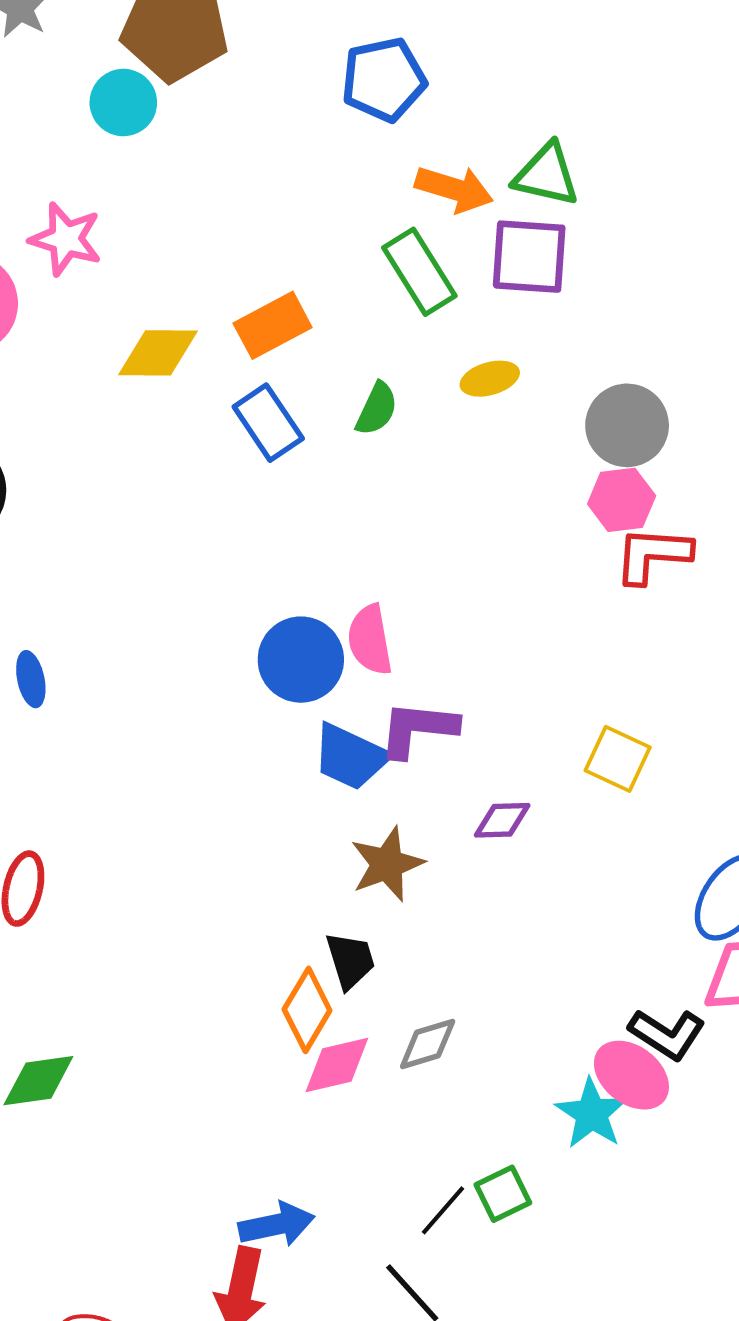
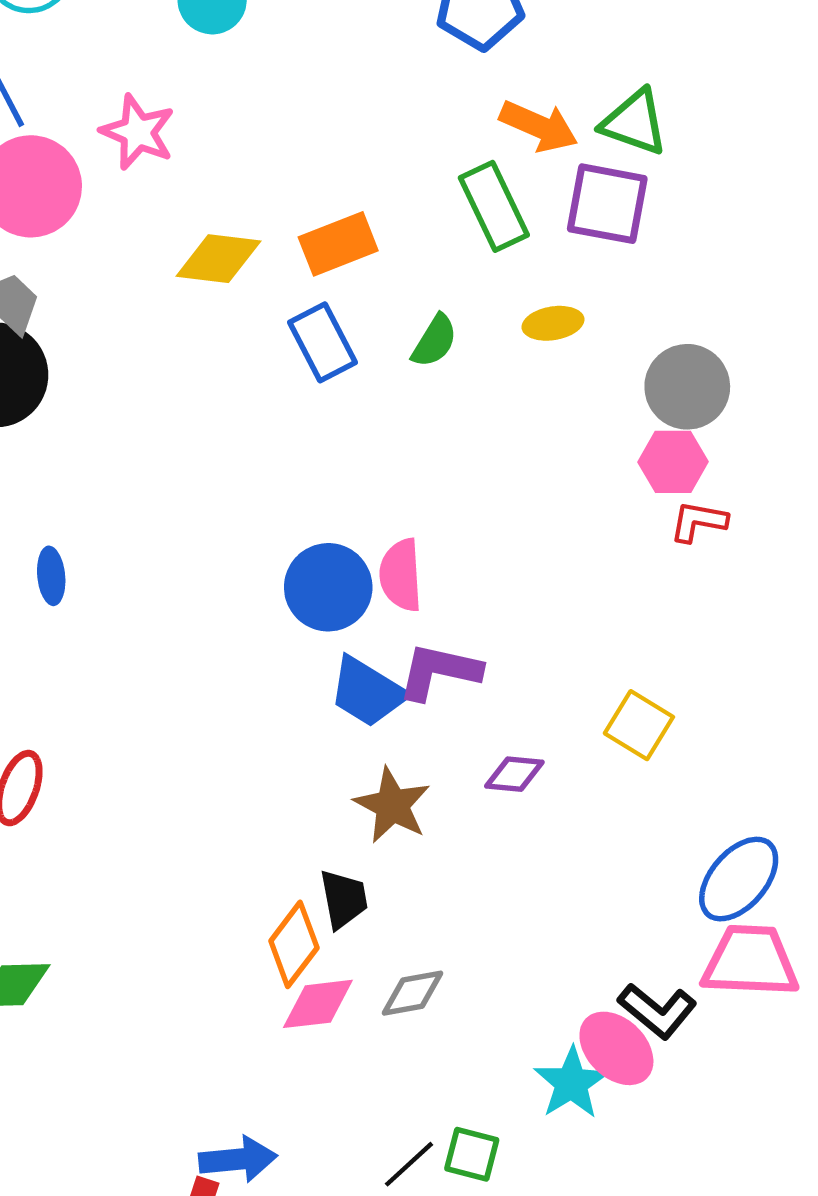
red L-shape: (653, 555) -> (698, 521), size x0.7
brown star: (387, 864) -> (392, 805), turned -30
green square: (503, 1194) -> (472, 1154), turned 34

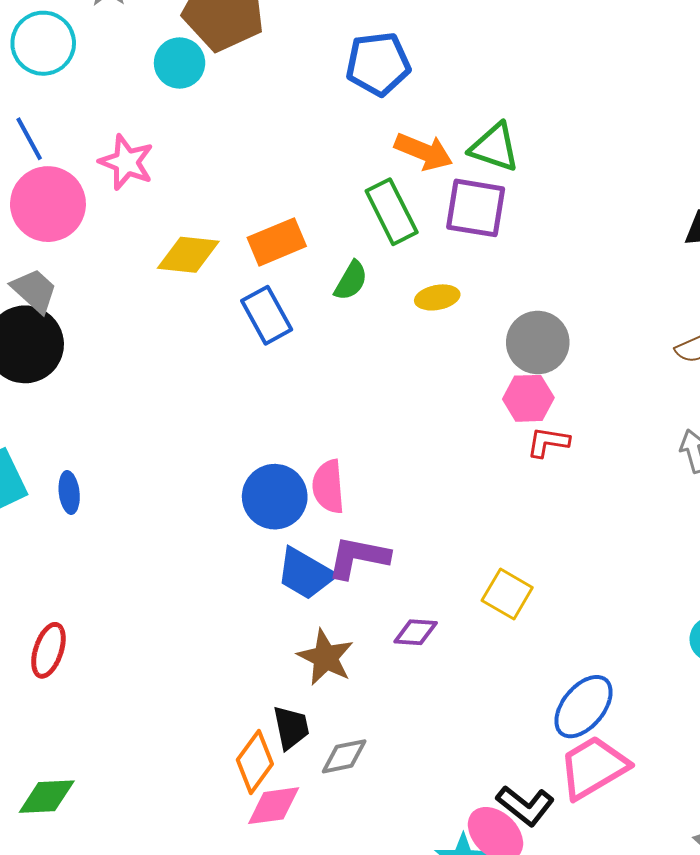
green semicircle: (434, 341) -> (351, 281), moved
pink trapezoid: (750, 961) -> (593, 767), turned -32
gray diamond: (413, 993) -> (344, 756), moved

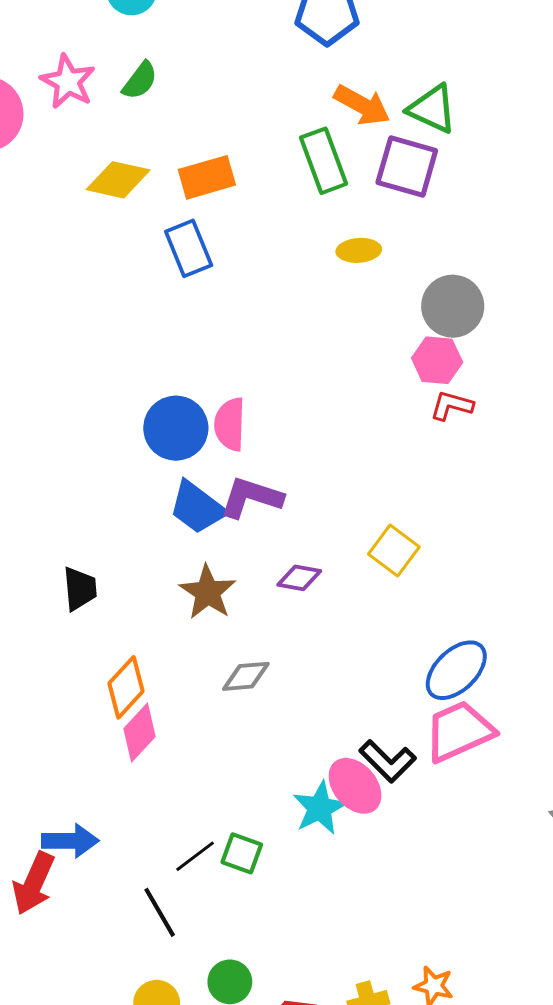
green semicircle: (351, 281) -> (140, 81), moved
black trapezoid: (291, 728) -> (80, 589), moved
gray diamond: (344, 756) -> (246, 676), moved
pink diamond: (274, 806) -> (139, 733), turned -46

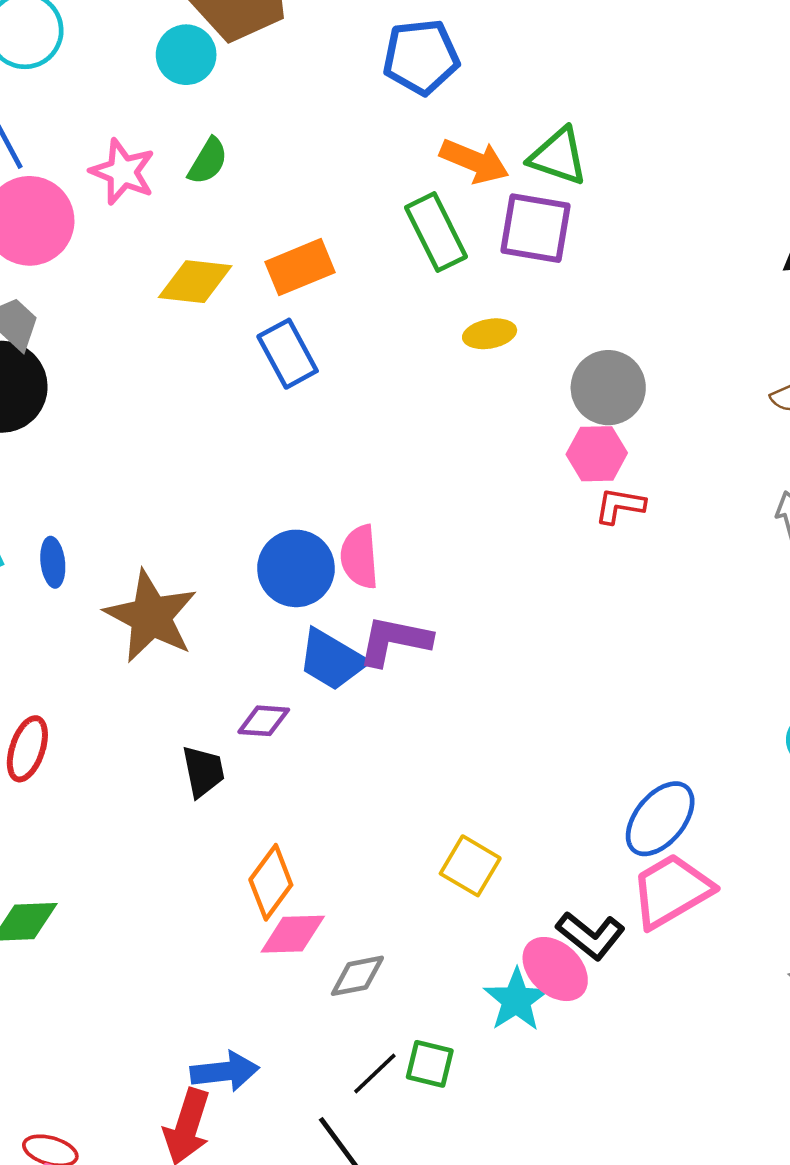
yellow square: (394, 551) -> (470, 866), moved
purple diamond: (299, 578) -> (264, 721), moved
brown star: (208, 592) -> (151, 616), moved, size x1.4
gray diamond: (246, 676) -> (357, 976), moved
pink diamond: (139, 733) -> (293, 934), turned 52

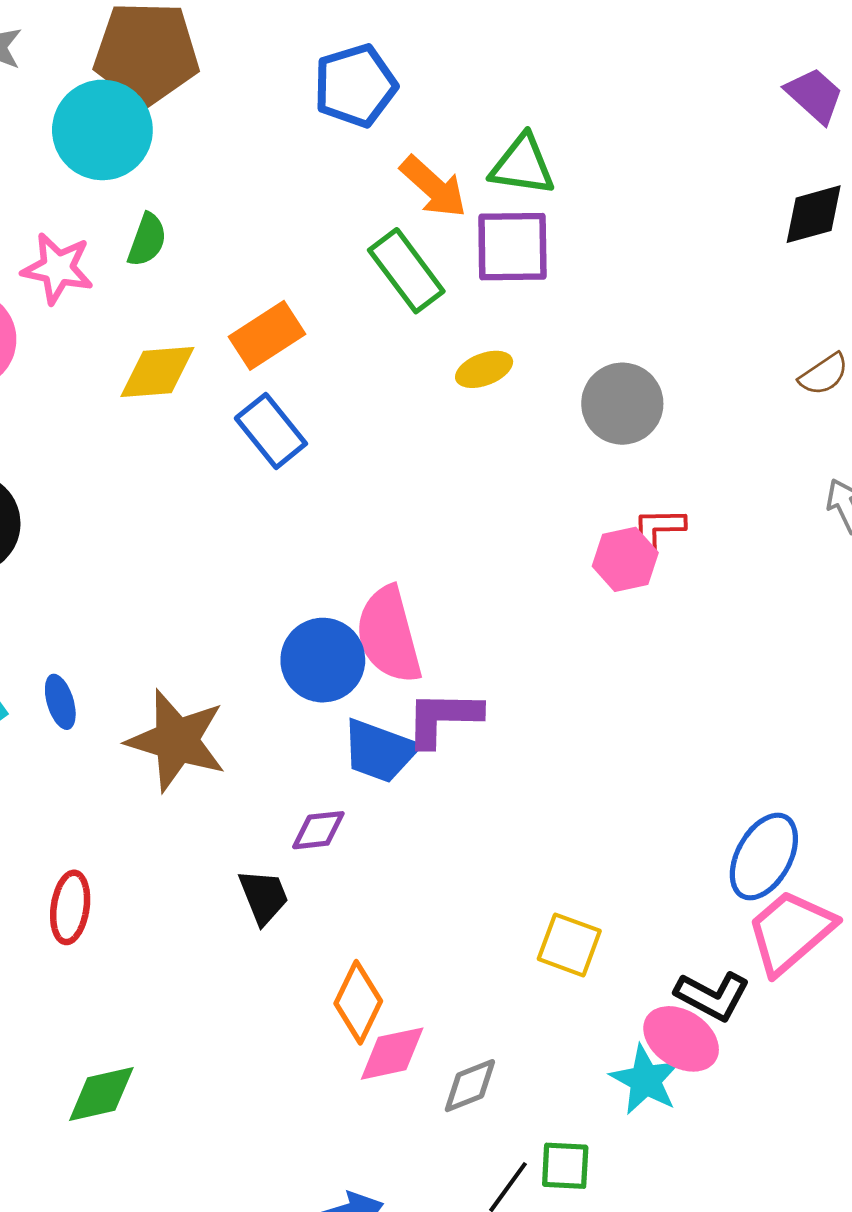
cyan circle: (186, 55) -> (102, 130), size x1.5
orange arrow: (474, 161) -> (433, 187), turned 30
pink hexagon: (597, 454) -> (625, 559), moved
pink semicircle: (360, 557) -> (389, 635), size x1.4

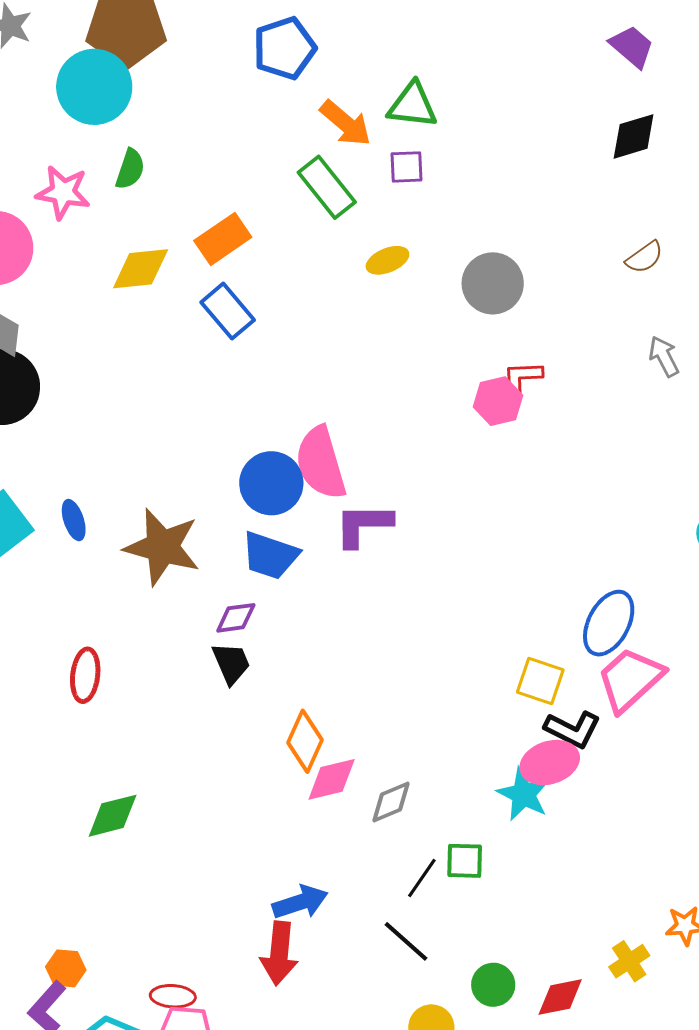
purple square: (512, 247) -> (406, 167), size x0.6
blue trapezoid: (379, 751) -> (270, 555), moved
purple diamond: (318, 830) -> (236, 618), moved
yellow square: (569, 945) -> (540, 681), moved
pink ellipse: (681, 1039) -> (550, 763), turned -50

